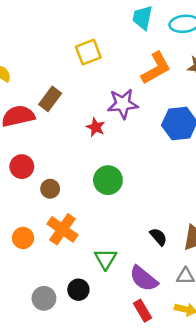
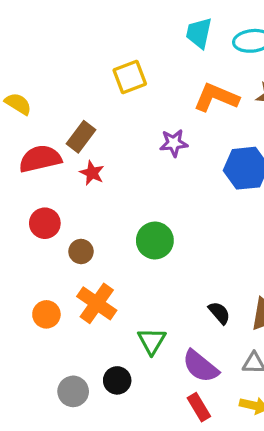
orange L-shape: (156, 68) -> (216, 97), turned -128
purple star: (123, 104) -> (174, 143), size x0.7
red star: (96, 127) -> (92, 173), moved

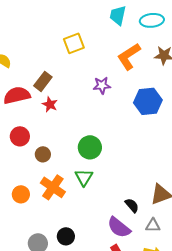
orange L-shape: (216, 97) -> (129, 56), turned -56
black semicircle: (219, 313) -> (132, 205), moved
green triangle: (152, 341) -> (84, 177), moved

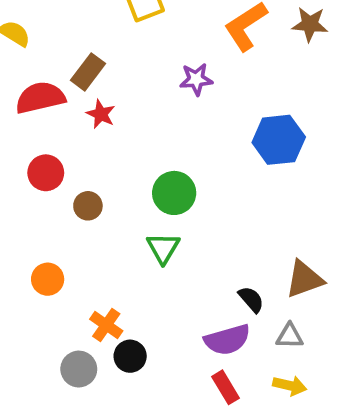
blue hexagon: (148, 101) -> (279, 140), moved
orange cross: (53, 187) -> (106, 325), moved, size x0.7
purple semicircle: (119, 227) -> (227, 340), turned -55

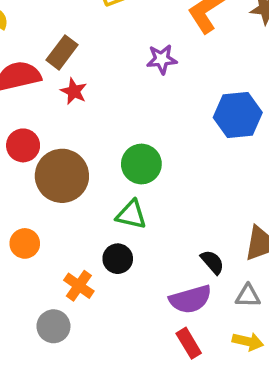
brown circle: (88, 206) -> (62, 176), size x2.0
green triangle: (163, 248) -> (131, 215), turned -48
black circle: (130, 356) -> (118, 259), moved

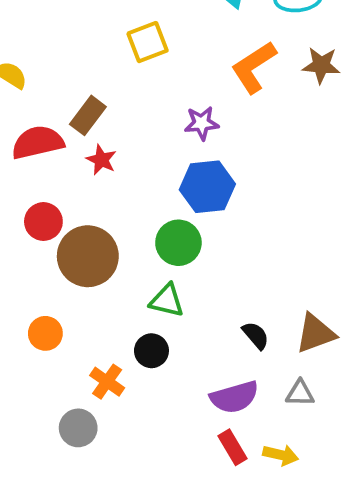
blue hexagon: (238, 115) -> (207, 187), moved
black semicircle: (212, 262) -> (256, 335), moved
yellow arrow: (248, 341) -> (281, 455), moved

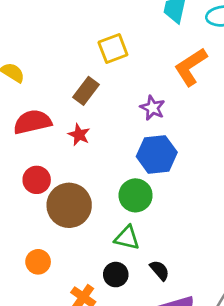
brown rectangle: (88, 115) -> (86, 91), moved
purple star: (202, 123) -> (152, 108), turned 30
black semicircle: (256, 335) -> (160, 270), moved

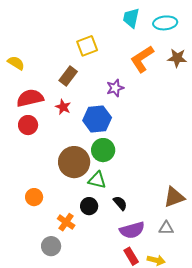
purple star: (152, 108) -> (115, 88), turned 30
blue hexagon: (157, 154) -> (97, 119), moved
red circle: (37, 180) -> (28, 125), moved
brown circle: (69, 205) -> (74, 162), moved

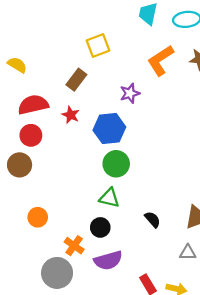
brown circle: (74, 162) -> (20, 165), moved, size x0.7
black semicircle: (120, 203) -> (153, 220), moved
purple semicircle: (132, 230) -> (108, 260), moved
gray circle: (51, 246) -> (57, 273), size x1.4

